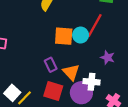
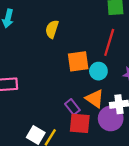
cyan circle: (81, 35) -> (98, 71), moved
purple rectangle: (51, 65) -> (72, 107), moved

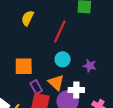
red line: (109, 42) -> (60, 31), moved
orange square: (78, 61) -> (24, 66), moved

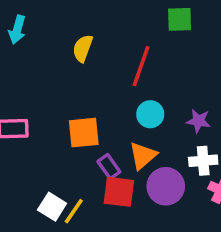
orange triangle: (56, 82) -> (143, 156), turned 42
white cross: (76, 90) -> (203, 161), moved

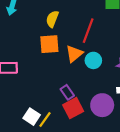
orange square: (84, 133) -> (49, 44), moved
orange triangle: (143, 156) -> (74, 54), moved
red square: (119, 192) -> (73, 108), turned -36

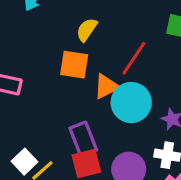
cyan circle: (93, 60) -> (131, 103), size x1.6
purple rectangle: (67, 92) -> (83, 139), size x1.5

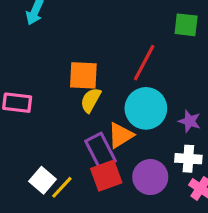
yellow semicircle: (87, 30) -> (91, 100), moved
orange triangle: (106, 86) -> (121, 135), moved

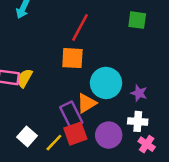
red line: (144, 63) -> (80, 27), moved
orange square: (83, 75) -> (72, 58), moved
yellow semicircle: (91, 100) -> (25, 78), moved
yellow line: (62, 187) -> (54, 143), moved

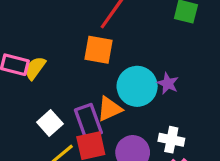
purple star: (139, 93) -> (168, 83), moved
white square: (27, 136) -> (50, 123), moved

